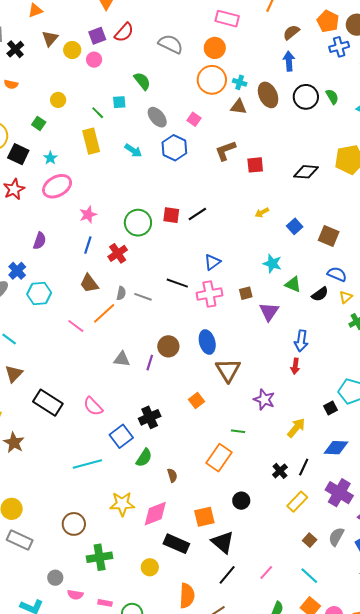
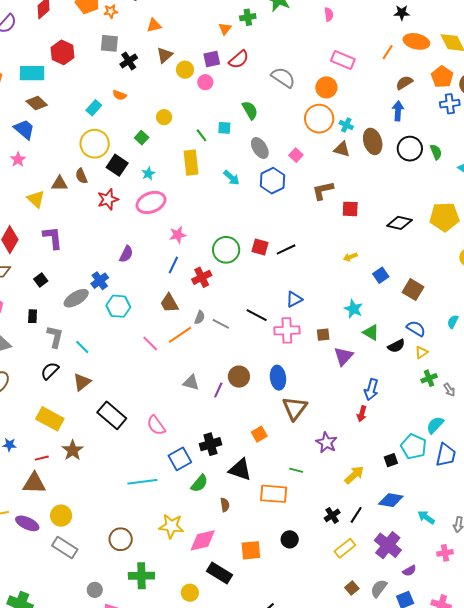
orange rectangle: (219, 458) -> (274, 494), turned 52
black triangle: (223, 542) -> (240, 470), moved, turned -30

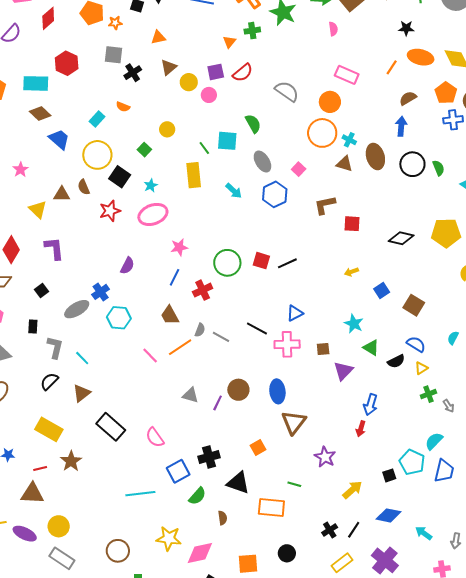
cyan square: (224, 128) -> (227, 141), size x1.5
blue trapezoid: (24, 129) -> (59, 139), moved

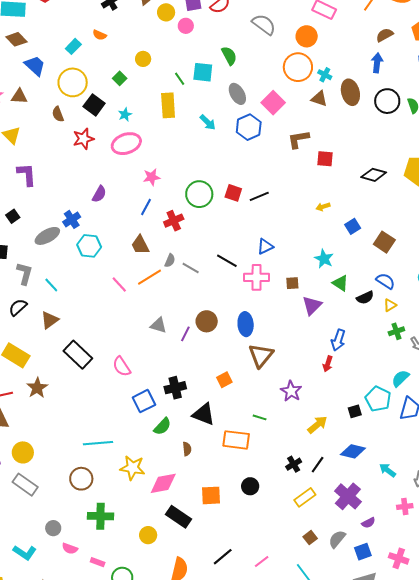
pink square: (299, 169) -> (273, 103), size x1.6
brown triangle: (62, 194) -> (19, 96), moved
cyan line: (140, 494) -> (98, 443), moved

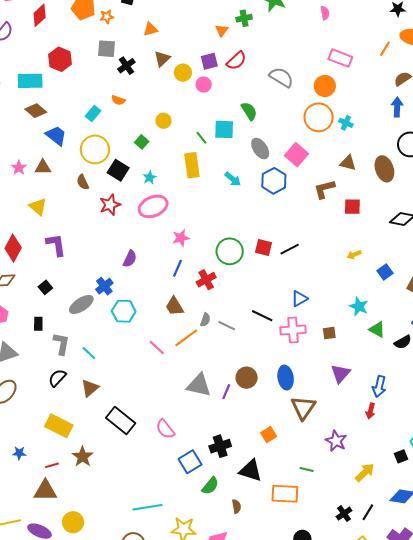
brown ellipse: (350, 92) -> (384, 169), moved
brown triangle: (319, 99) -> (348, 163), moved
purple triangle: (312, 306) -> (340, 374), moved
gray triangle: (158, 325) -> (199, 385), size x1.5

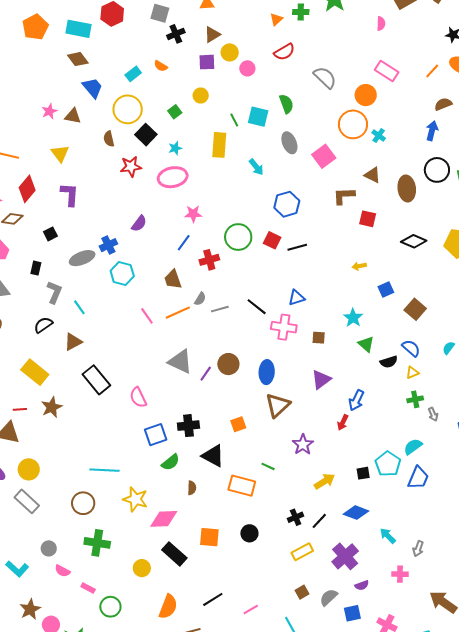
purple square: (209, 61) -> (207, 62), moved
blue hexagon: (274, 181) -> (287, 204), moved
gray line: (227, 326) -> (220, 309), turned -54

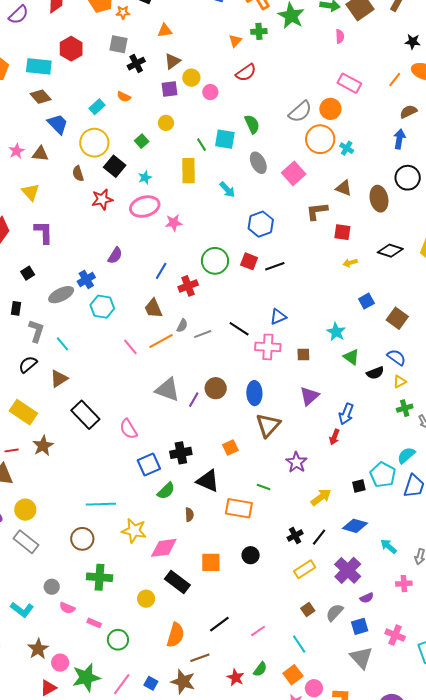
gray semicircle: (325, 78) -> (300, 112), moved, turned 100
pink star: (193, 214) -> (174, 223), moved
yellow arrow: (359, 266) -> (350, 263), moved

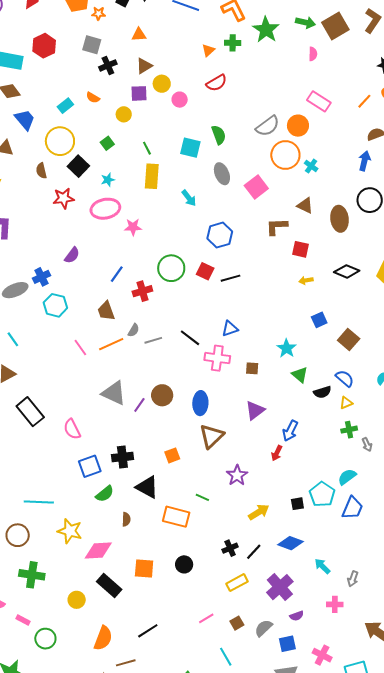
yellow circle: (166, 123) -> (124, 114), moved
green line: (201, 145) -> (147, 148), moved
pink line: (258, 631) -> (206, 618), moved

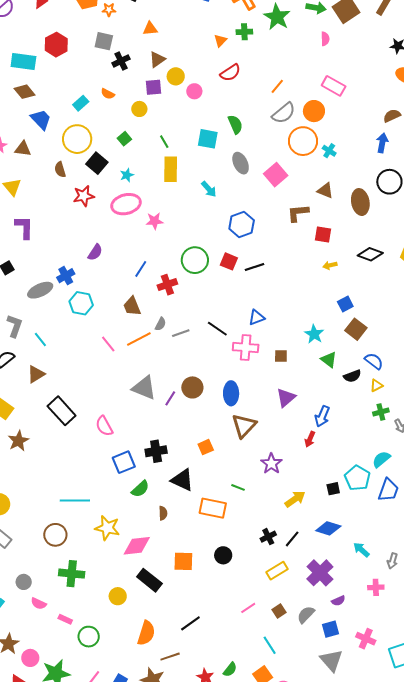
orange line: (364, 101) -> (277, 86), moved
brown square: (349, 340) -> (356, 329), moved

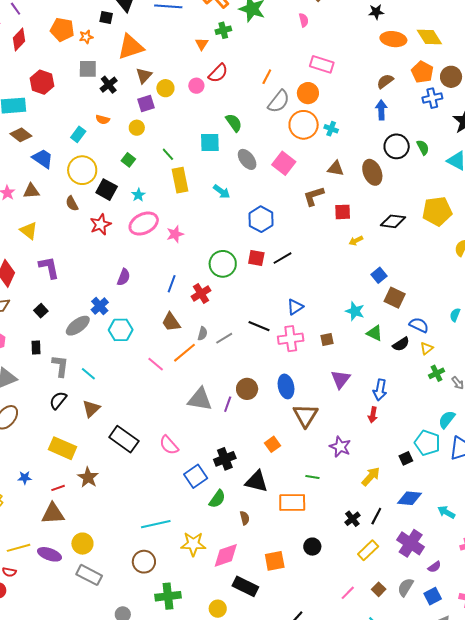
orange triangle: (150, 29) -> (131, 47), size x1.8
pink circle: (194, 91) -> (196, 86), moved

